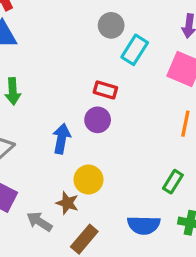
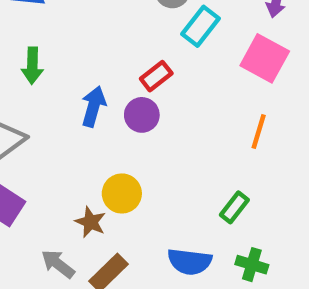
red rectangle: (105, 90) -> (156, 76), turned -60
blue arrow: (61, 139) -> (93, 106), moved
gray arrow: (39, 222) -> (58, 264), moved

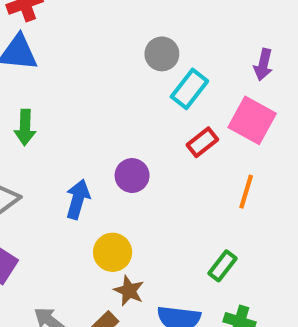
red rectangle: (156, 76) -> (202, 142), moved
blue arrow: (93, 106) -> (78, 199), moved
brown star: (90, 222) -> (129, 291), moved

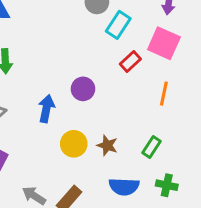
brown star: (129, 291) -> (107, 145), moved

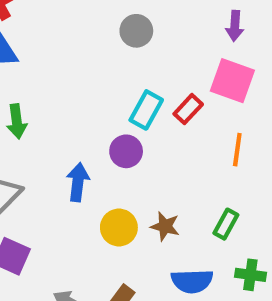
cyan rectangle: (118, 25) -> (146, 110), moved

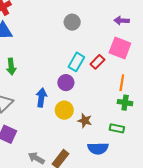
purple arrow: (235, 26) -> (122, 20), turned 88
green rectangle: (226, 224) -> (117, 128), moved, turned 72
yellow circle: (119, 227) -> (64, 110), moved
green cross: (250, 275) -> (125, 103), moved

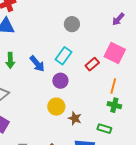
purple arrow: (122, 20) -> (118, 19), moved, turned -56
cyan rectangle: (76, 62) -> (64, 56), moved
blue arrow: (41, 98) -> (37, 64), moved, turned 126

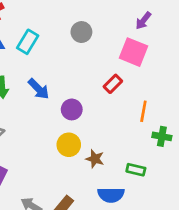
pink square: (115, 53) -> (134, 52), moved
cyan rectangle: (64, 56) -> (28, 42), moved
green cross: (114, 105) -> (162, 136), moved

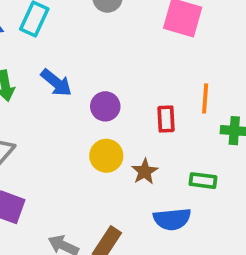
red rectangle: (113, 84) -> (166, 119), moved, turned -42
brown star: (95, 159) -> (145, 171), turned 30

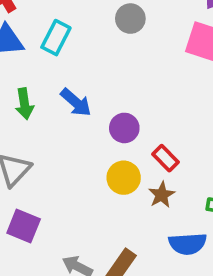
red rectangle: (166, 119) -> (166, 158), moved, turned -44

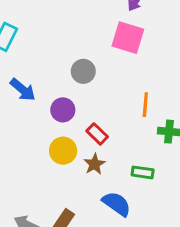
gray circle: (130, 19) -> (83, 71), moved
blue semicircle: (188, 244) -> (117, 204), turned -140

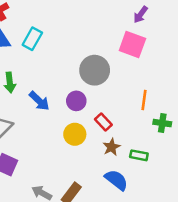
gray circle: (83, 71) -> (95, 70), size x1.5
blue arrow: (23, 90) -> (39, 101), moved
brown star: (94, 164) -> (111, 147), moved

